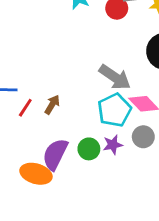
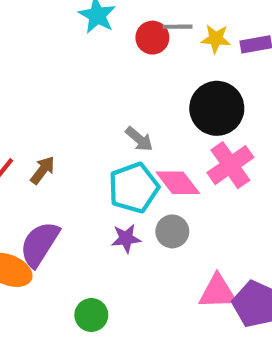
gray arrow: (115, 77) -> (139, 139), size x0.6
green circle: (89, 149) -> (91, 315), moved

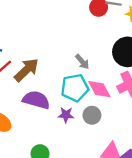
brown arrow: (43, 170) -> (26, 70), size x1.6
purple semicircle: (40, 244) -> (36, 100), moved, turned 64

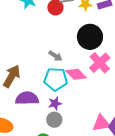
cyan pentagon: (75, 88) -> (56, 79), turned 30
gray circle: (92, 115) -> (54, 120), moved

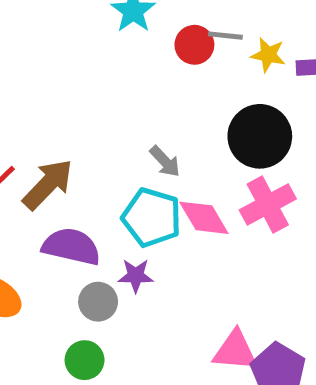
gray circle: (54, 120) -> (98, 302), moved

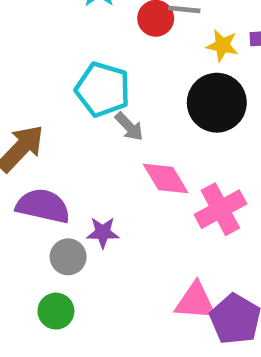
yellow star: (268, 55) -> (222, 45), moved
pink cross: (268, 204) -> (220, 209), moved
cyan pentagon: (152, 217) -> (103, 89), moved

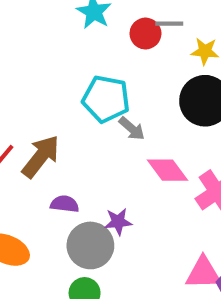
purple semicircle: (43, 206) -> (65, 204), size x0.6
gray circle: (68, 257) -> (90, 245), size x1.5

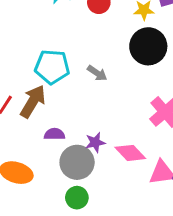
cyan pentagon: (106, 99) -> (52, 67), moved
pink diamond: (168, 170) -> (130, 153), moved

